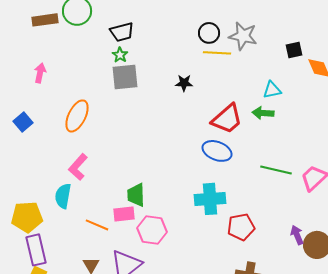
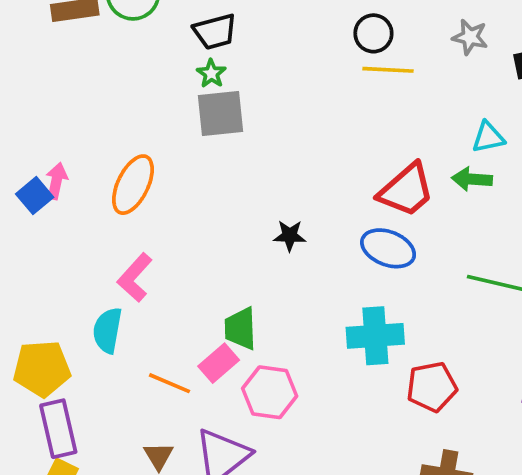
gray star: (243, 36) -> (470, 37), moved, size x0.7
pink arrow: (40, 73) -> (56, 181), moved
black star: (184, 83) -> (290, 236), moved
pink rectangle: (124, 214) -> (219, 363), turned -35

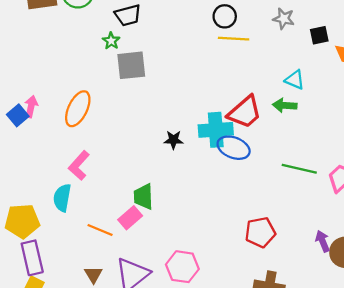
green star: (211, 73) -> (111, 41), moved
cyan triangle: (488, 137) -> (295, 80), turned 35
cyan cross: (375, 336) -> (216, 130), moved
pink hexagon: (270, 392) -> (182, 267), moved

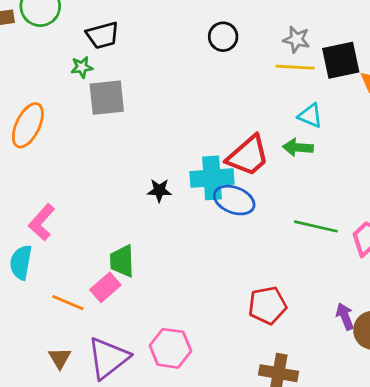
black square: (319, 35) -> (341, 60), size x1.6
yellow line: (234, 39) -> (295, 67), moved
green star: (111, 41) -> (82, 67), turned 30
orange ellipse: (78, 109) -> (28, 125), moved

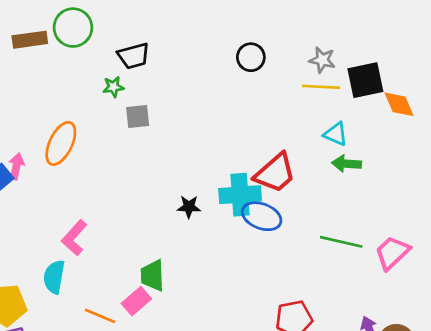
gray square: (107, 98) -> (138, 116), size x0.7
green arrow: (298, 147) -> (347, 164), moved

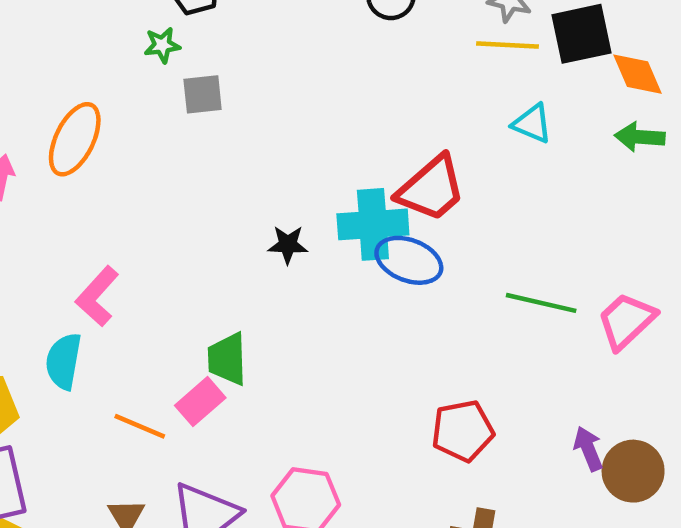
green arrow: (347, 164) -> (640, 137), moved

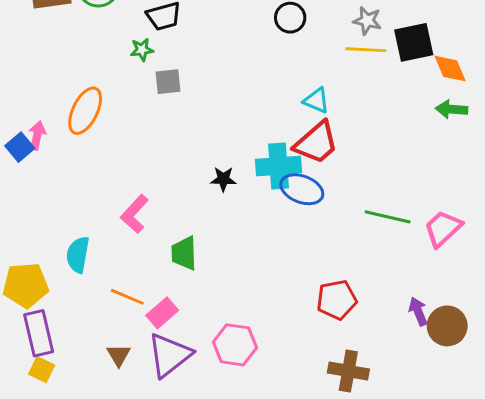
cyan triangle: (532, 124) -> (316, 101), moved
pink L-shape: (97, 296) -> (135, 214), moved
pink rectangle: (200, 402) -> (162, 313), moved

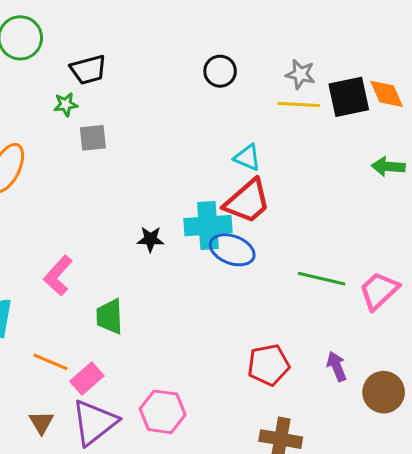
orange diamond: (450, 69) -> (387, 94), moved
purple arrow: (418, 311) -> (337, 366), moved

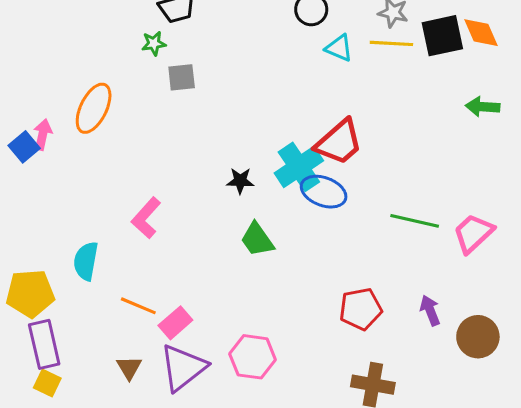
cyan triangle: (247, 157) -> (339, 48), moved
cyan cross: (208, 226) -> (299, 167), turned -30
green trapezoid: (110, 316) -> (257, 239), moved, turned -33

